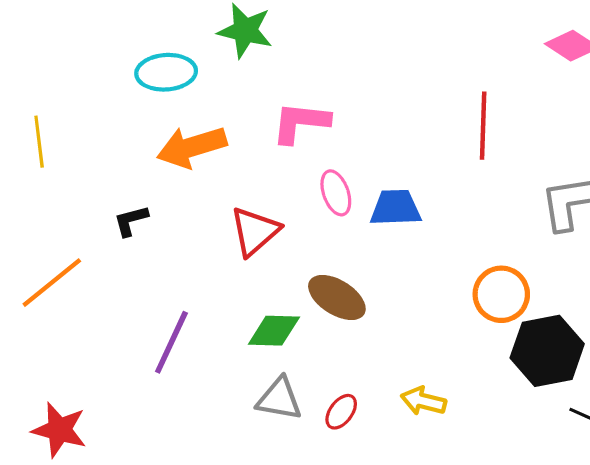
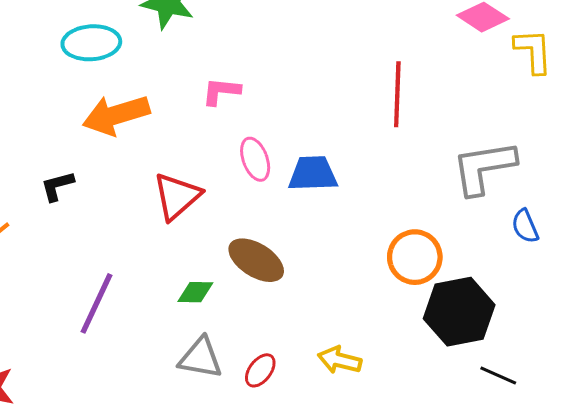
pink L-shape: (301, 122) -> (221, 91), size x0.7
green diamond: (274, 331) -> (195, 292), size x0.7

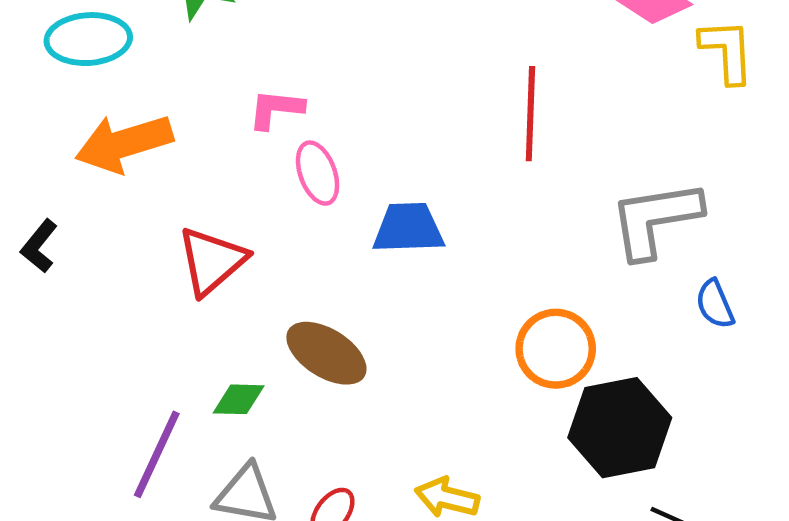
pink ellipse: (255, 159) -> (318, 173), moved
black L-shape: (57, 186) -> (39, 246), turned -36
purple line: (96, 303) -> (157, 454), moved

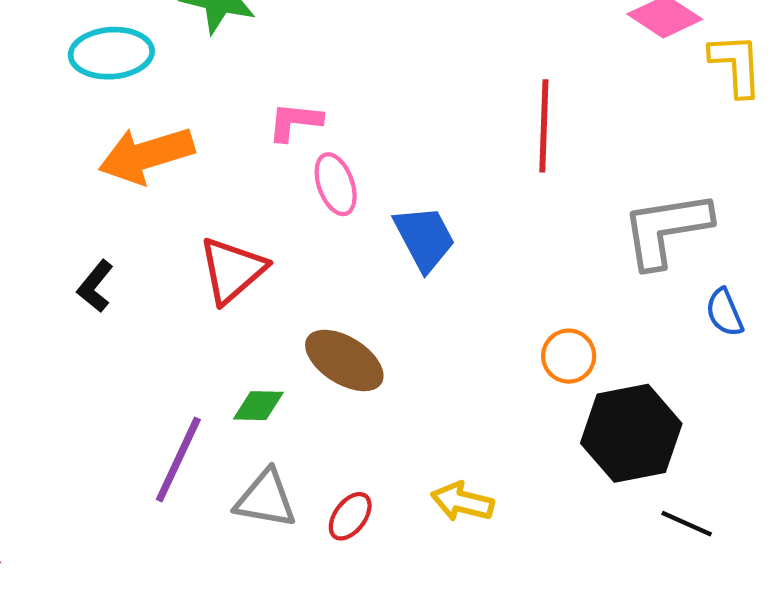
blue trapezoid: (408, 228) -> (424, 238), turned 64
black L-shape: (39, 246) -> (95, 286), moved
orange circle: (556, 349) -> (569, 356), size x0.7

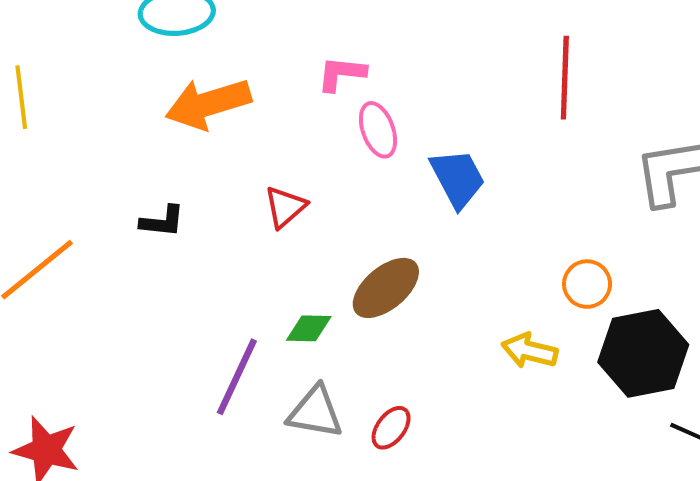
red triangle: (232, 270) -> (285, 207), size x0.7
black L-shape: (95, 286) -> (162, 221), turned -123
brown ellipse: (344, 360) -> (386, 288), turned -72
yellow arrow: (462, 502) -> (530, 351), moved

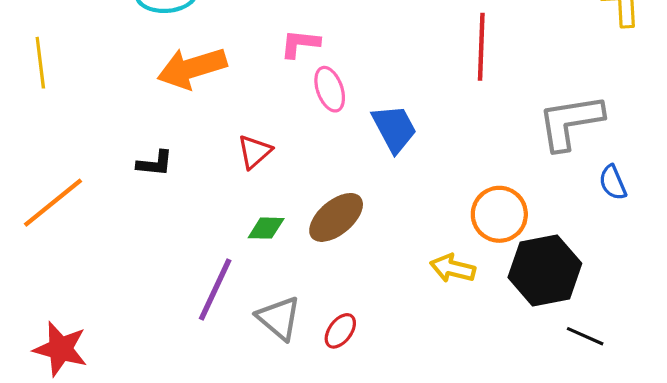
orange circle: (587, 284) -> (499, 214), size x1.4
green diamond: (309, 328) -> (266, 228), moved
gray triangle: (315, 412) -> (279, 318), turned 30

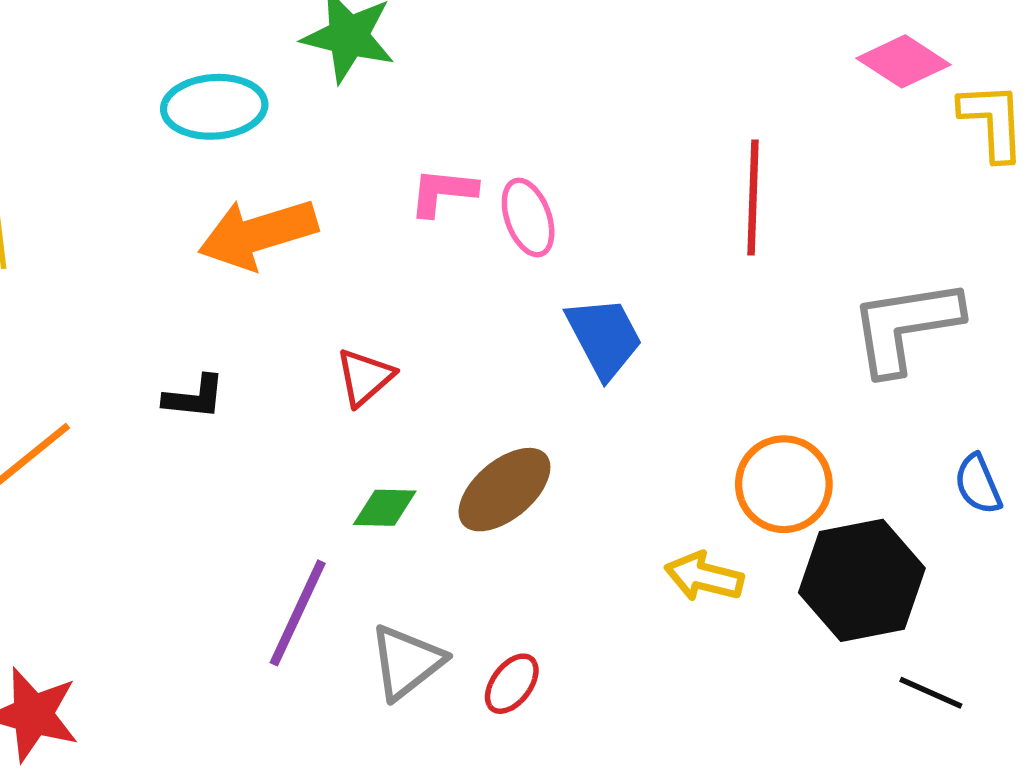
pink ellipse: (330, 89) -> (528, 217), moved
blue semicircle: (613, 182) -> (978, 484), moved
gray triangle: (279, 318) -> (407, 662), turned 42

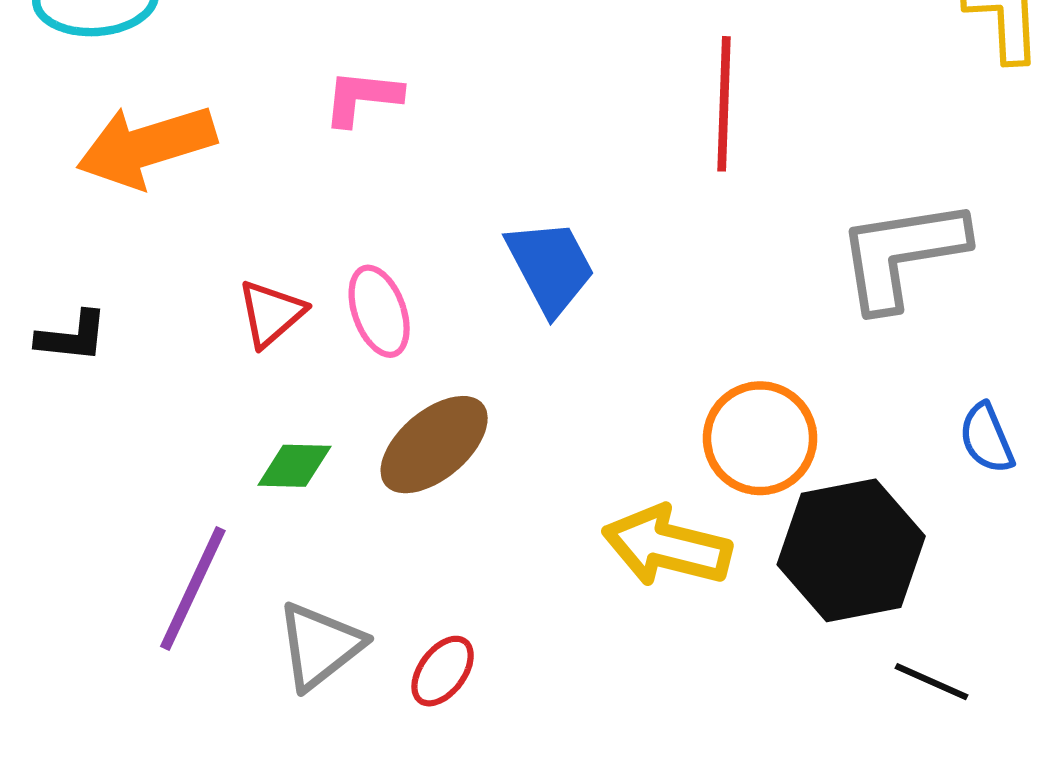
pink ellipse: (528, 217) -> (379, 311), moved
yellow arrow: (704, 577) -> (667, 546), size x1.4

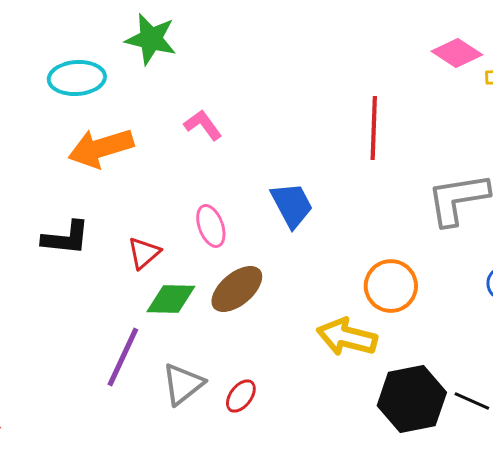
pink L-shape: (362, 97) -> (203, 125), turned 48
red triangle: (271, 313) -> (144, 253), moved
black L-shape: (72, 337) -> (66, 238), size x1.4
green diamond: (294, 466) -> (171, 299), size x1.4
black hexagon: (851, 550) -> (412, 399), moved

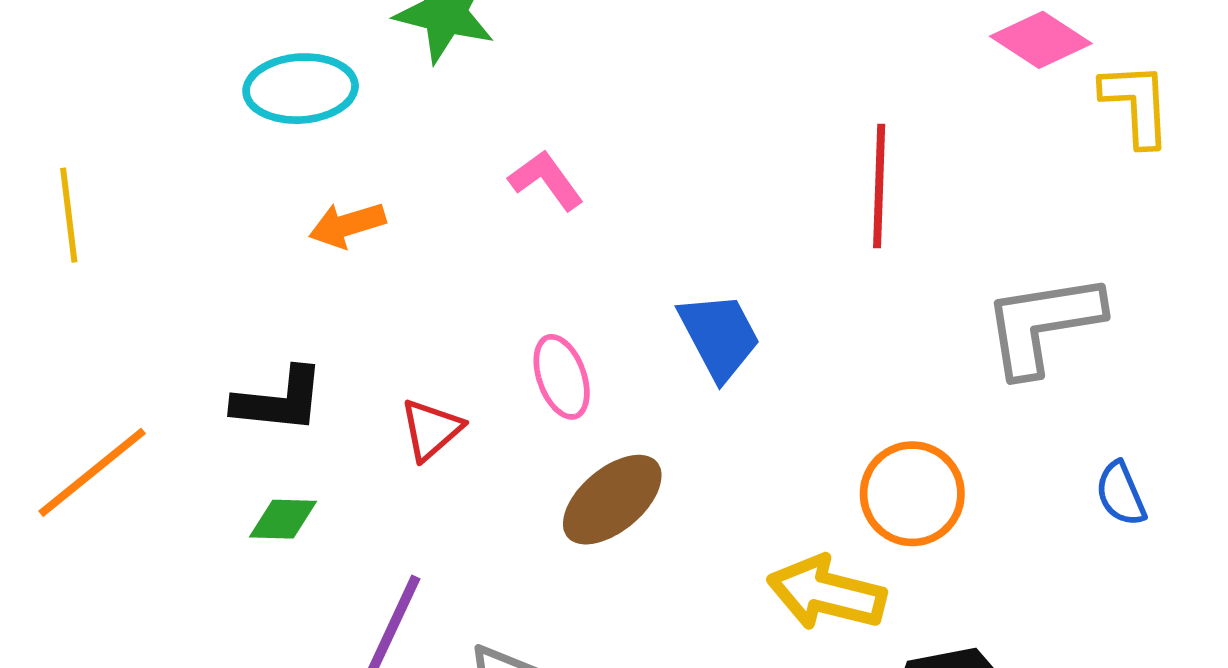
orange arrow: (101, 148) -> (347, 225), size x0.6
green diamond: (171, 299) -> (283, 519), moved, size x0.7

